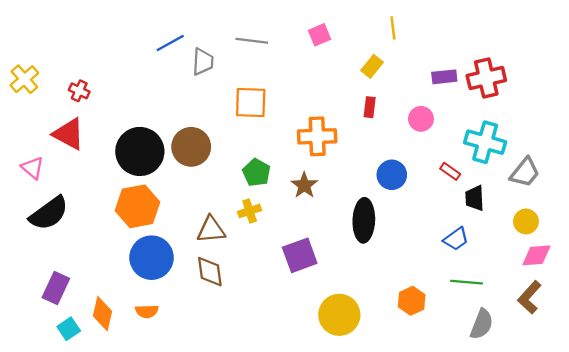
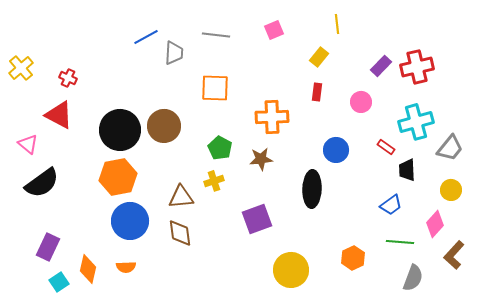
purple rectangle: (444, 77) -> (381, 66), turned -40
cyan cross: (485, 142) -> (416, 122), turned -32
brown star: (304, 185) -> (261, 159), turned 30
pink diamond: (536, 255) -> (435, 224), moved, turned -44

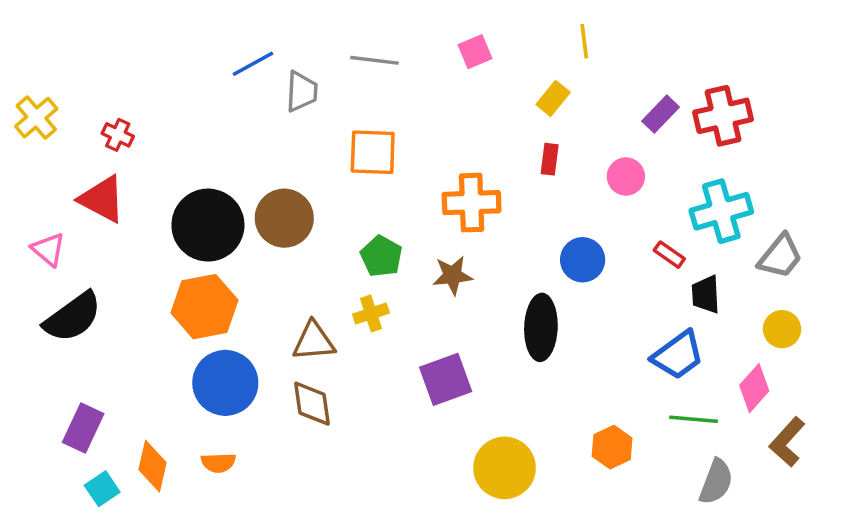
blue trapezoid: (391, 205) -> (678, 355), size x1.4

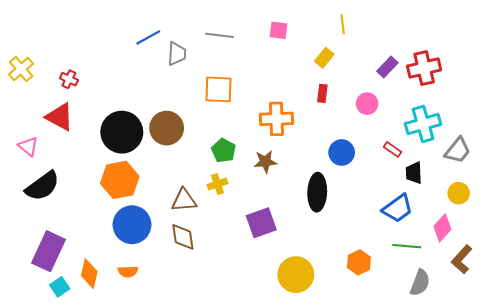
pink square: (475, 52) -> (279, 30), turned 30
purple rectangle: (83, 428) -> (49, 251), size x1.4

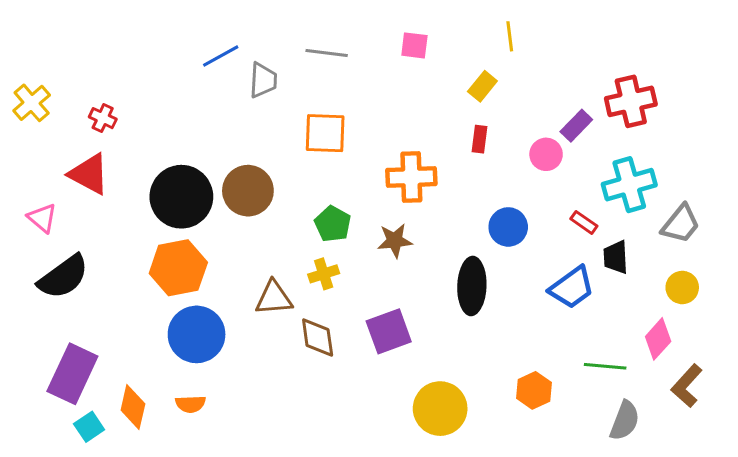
purple rectangle: (387, 67) -> (576, 126), moved
blue trapezoid: (398, 208) -> (572, 287), moved
brown diamond: (183, 237) -> (318, 337), moved

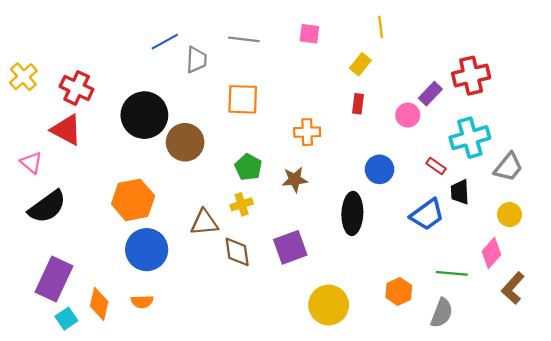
red cross: (103, 118) -> (77, 88), size x1.6
orange cross: (411, 177) -> (307, 132), size x0.7
black circle: (181, 197) -> (144, 115), moved
gray semicircle: (625, 421) -> (442, 313), moved

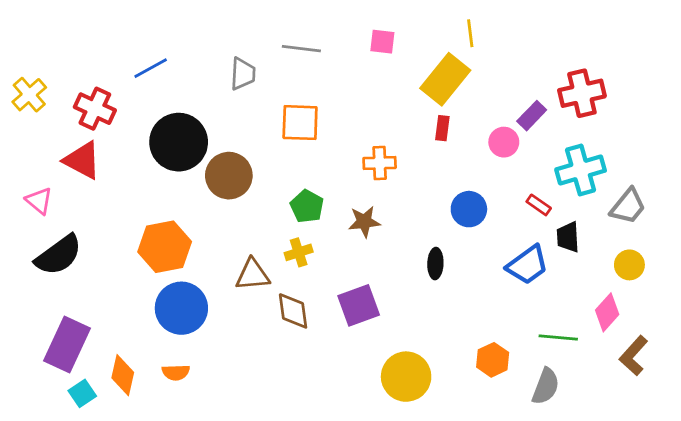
blue line: (165, 42) -> (151, 68), moved
yellow rectangle: (360, 64) -> (445, 79), size x1.8
black ellipse: (352, 213) -> (435, 264), size x0.6

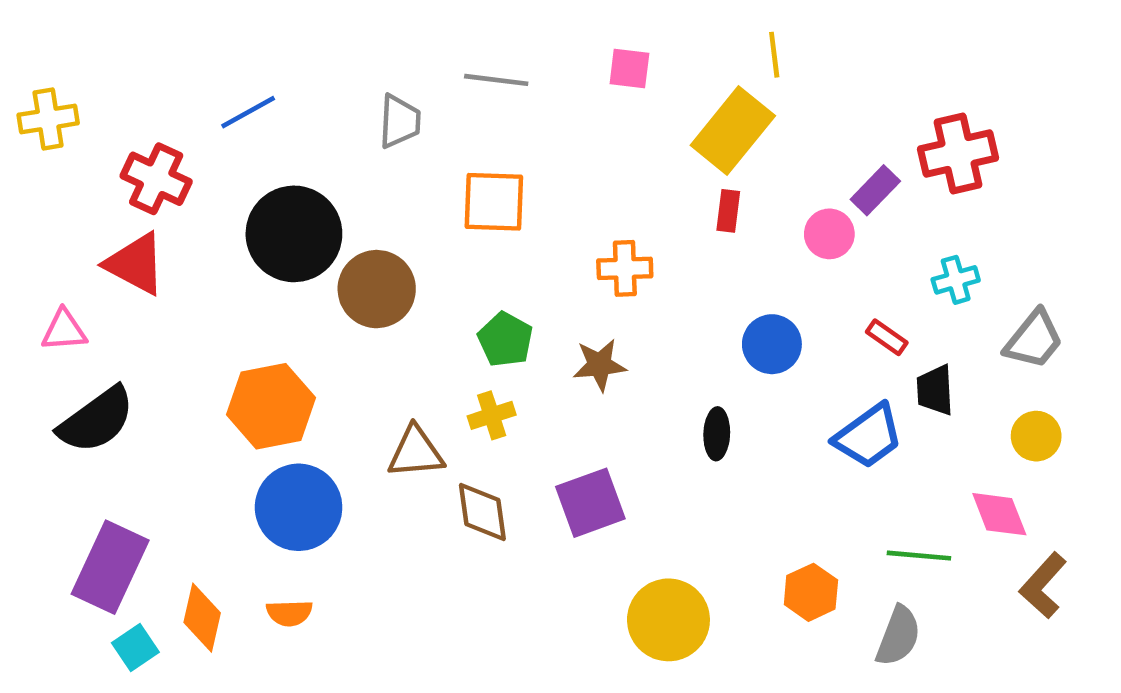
yellow cross: (29, 95) -> (48, 119), moved, turned 32
cyan cross: (581, 170) -> (956, 280), size x0.6
pink triangle: (39, 201) -> (64, 330), turned -44
pink diamond: (607, 312) -> (999, 514), turned -63

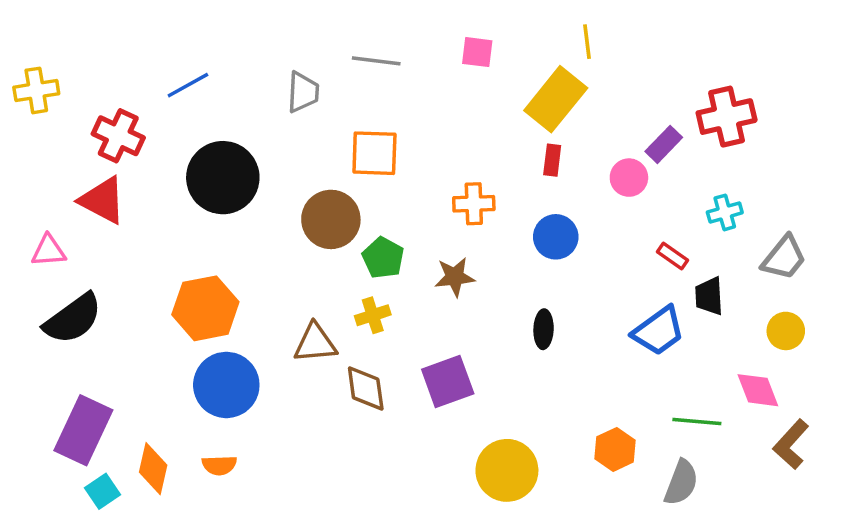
brown circle: (377, 289) -> (331, 219), moved
blue circle: (772, 344) -> (556, 237), moved

